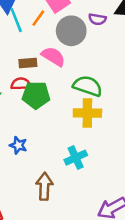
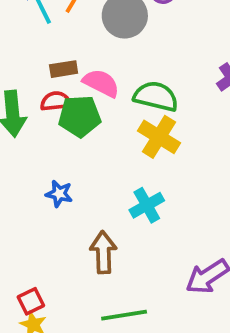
pink semicircle: (53, 56) -> (101, 83), moved
yellow cross: (87, 113) -> (159, 137), turned 36

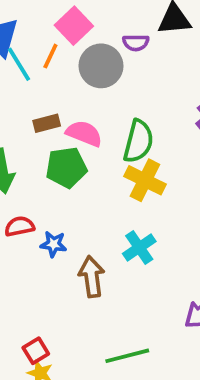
green semicircle: (156, 96) -> (138, 141), turned 96
red semicircle: (56, 101) -> (20, 226), moved
brown arrow: (103, 252) -> (92, 277), moved

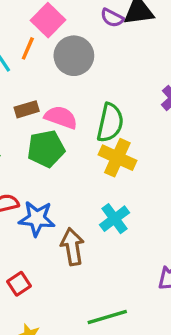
purple semicircle: (136, 43) -> (112, 18), moved, turned 30
blue star: (54, 244) -> (37, 218), size x1.5
red square: (36, 351) -> (19, 284), moved

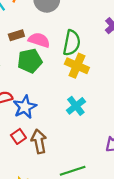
blue star: (37, 218) -> (25, 107), turned -30
brown arrow: (72, 247) -> (39, 141), moved
red square: (19, 284) -> (18, 136), moved

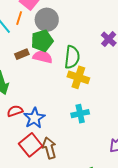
green pentagon: (30, 61) -> (42, 41), moved
cyan cross: (76, 106) -> (80, 114), turned 30
red square: (18, 136) -> (31, 145), size x1.6

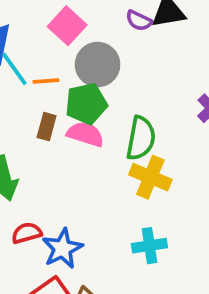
orange line: (19, 18) -> (46, 81), moved, turned 64
brown rectangle: (22, 54) -> (47, 127), turned -56

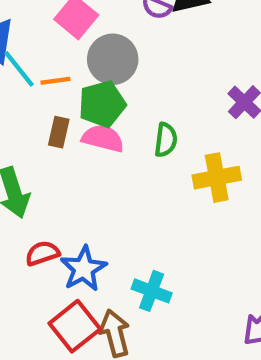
green semicircle: (141, 138) -> (166, 140), size x0.7
yellow cross: (150, 177) -> (217, 178), moved, turned -30
cyan cross: (149, 246) -> (152, 291), moved, turned 32

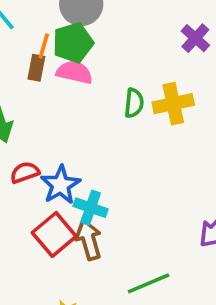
orange line: (55, 81) -> (44, 46), moved, turned -65
green semicircle: (166, 140) -> (134, 103), moved
cyan cross: (152, 291) -> (91, 208), moved

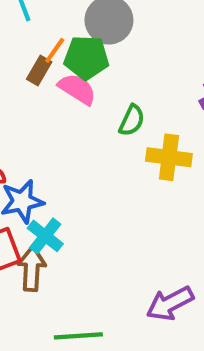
green semicircle: (134, 103) -> (132, 120), moved

